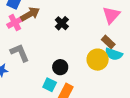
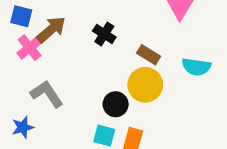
brown rectangle: (108, 42) -> (149, 55), moved
yellow circle: (98, 60) -> (145, 85), moved

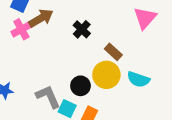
cyan semicircle: (196, 67) -> (138, 79), moved
gray L-shape: (47, 94) -> (48, 97), moved

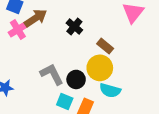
cyan semicircle: (138, 79) -> (110, 90), moved
gray L-shape: (48, 97) -> (52, 74), moved

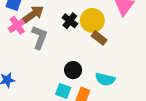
yellow circle: (100, 68) -> (92, 20), moved
gray L-shape: (52, 74) -> (39, 37), moved, turned 50

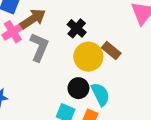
yellow circle: (92, 20) -> (88, 57), moved
cyan semicircle: (105, 79) -> (100, 94), moved, turned -132

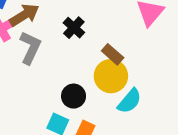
yellow circle: (88, 57) -> (111, 76), moved
cyan semicircle: (100, 94) -> (129, 101), moved, turned 65

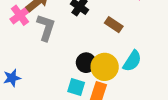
yellow circle: (111, 76) -> (105, 67), moved

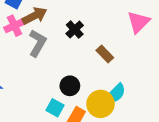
yellow circle: (105, 67) -> (101, 104), moved

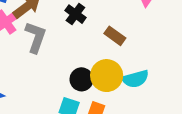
cyan semicircle: (116, 94) -> (135, 79), turned 40
yellow circle: (101, 104) -> (107, 76), moved

